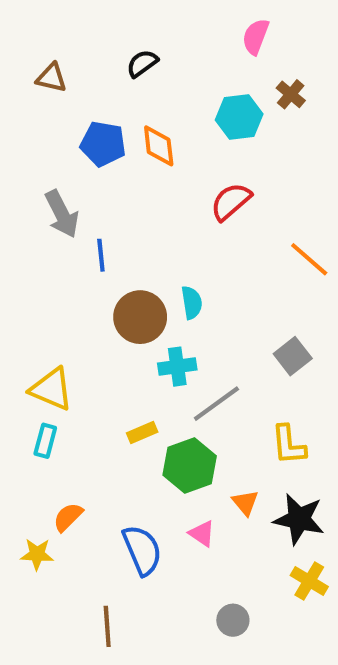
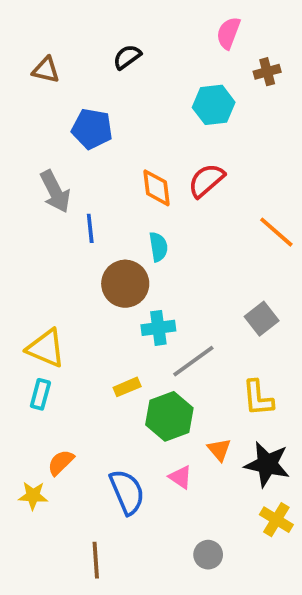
brown cross: (291, 94) -> (267, 72), moved, turned 35
orange diamond: (159, 146) -> (157, 188), moved
cyan semicircle: (192, 303) -> (158, 247), moved

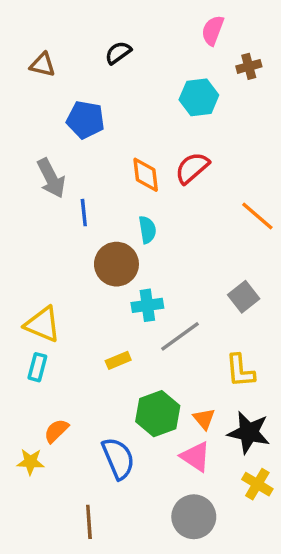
green hexagon: (169, 416) -> (158, 414), moved
pink triangle: (180, 477) -> (196, 457), moved, size x1.4
gray circle: (208, 555) -> (194, 517), size x1.6

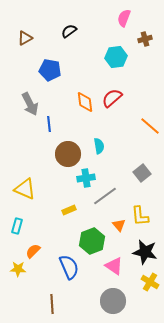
brown triangle: (43, 65) -> (25, 38), turned -42
cyan semicircle: (147, 230) -> (99, 146), moved
cyan rectangle: (37, 367) -> (17, 226), moved
orange triangle: (204, 419) -> (119, 225), moved

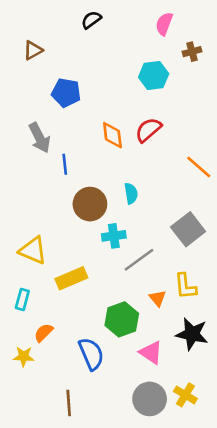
black semicircle: (69, 31) -> (91, 20), moved
gray square: (142, 173) -> (188, 229), size x1.4
yellow rectangle: (69, 210) -> (71, 278), moved, size x1.6
yellow cross: (150, 282) -> (185, 395), moved

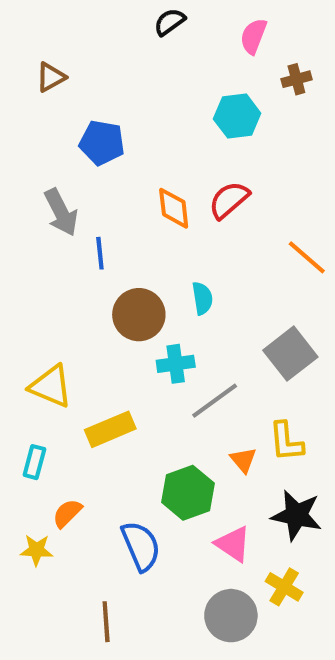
black semicircle: (91, 20) -> (170, 22), moved
yellow cross: (185, 395) -> (284, 587), moved

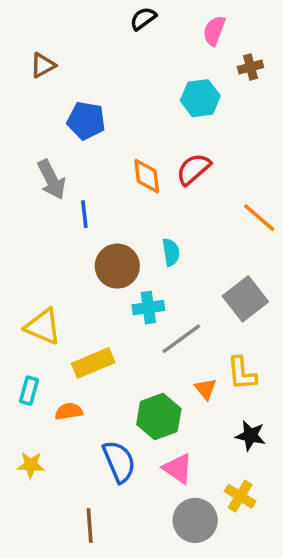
orange semicircle: (67, 513) -> (69, 411), moved, turned 36
black star: (296, 515) -> (251, 436), size x0.7
pink triangle: (233, 544) -> (178, 468), moved

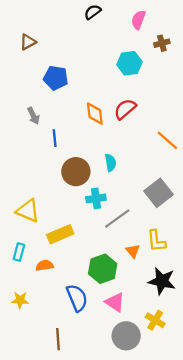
gray arrow: (52, 179) -> (33, 116), size x0.7
black star: (251, 436) -> (162, 281), size x1.4

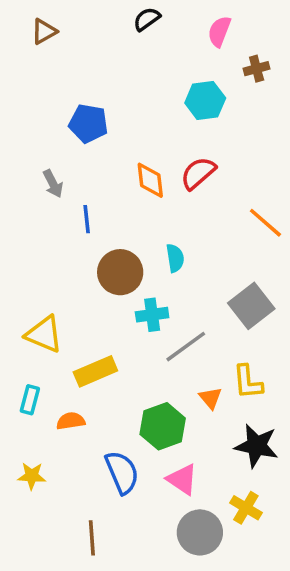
brown triangle: (28, 42) -> (44, 31), moved

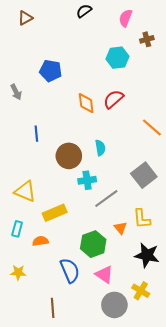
gray arrow: (53, 184) -> (16, 92), moved
blue line: (87, 219) -> (36, 134), moved

